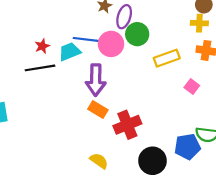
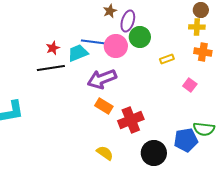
yellow rectangle: (167, 58) -> (167, 59), size x0.6
purple arrow: (96, 80) -> (102, 79), turned 68

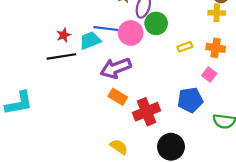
orange cross: (203, 52) -> (216, 48), moved
blue pentagon: (186, 140) -> (190, 100), moved

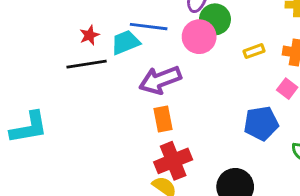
pink circle: (131, 33) -> (199, 37), moved
orange rectangle: (118, 97) -> (163, 119), turned 48
red cross: (147, 112) -> (173, 161), moved

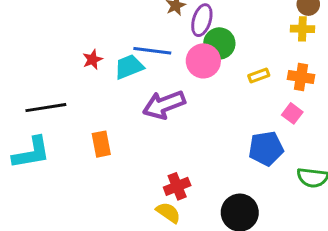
black line: (87, 64) -> (46, 108), moved
orange rectangle: (163, 119) -> (101, 144), moved
red cross: (173, 161) -> (177, 186), size x0.7

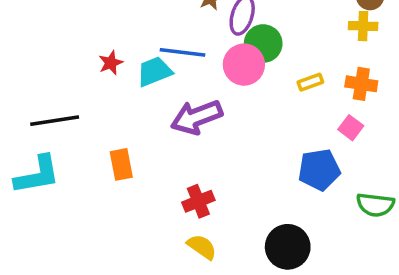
red cross: (177, 186) -> (198, 201), moved

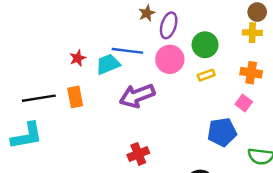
green circle: (263, 44) -> (205, 45), moved
yellow rectangle: (310, 82) -> (206, 75), moved
orange rectangle: (121, 164) -> (75, 97), moved

